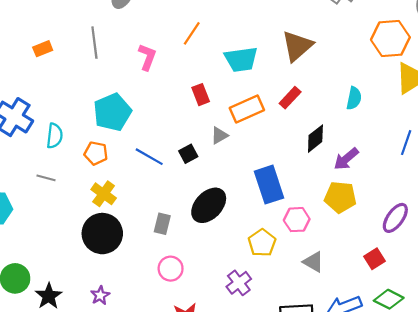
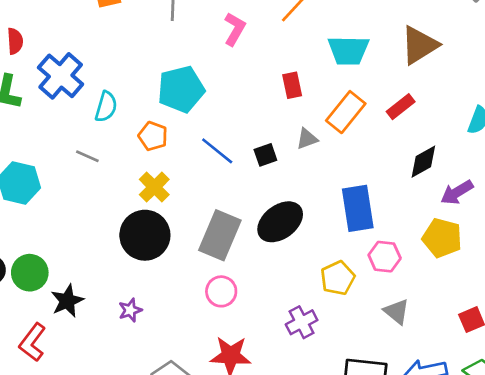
orange rectangle: (247, 109) -> (346, 112), turned -36
gray rectangle: (162, 224) -> (220, 235), size x1.8

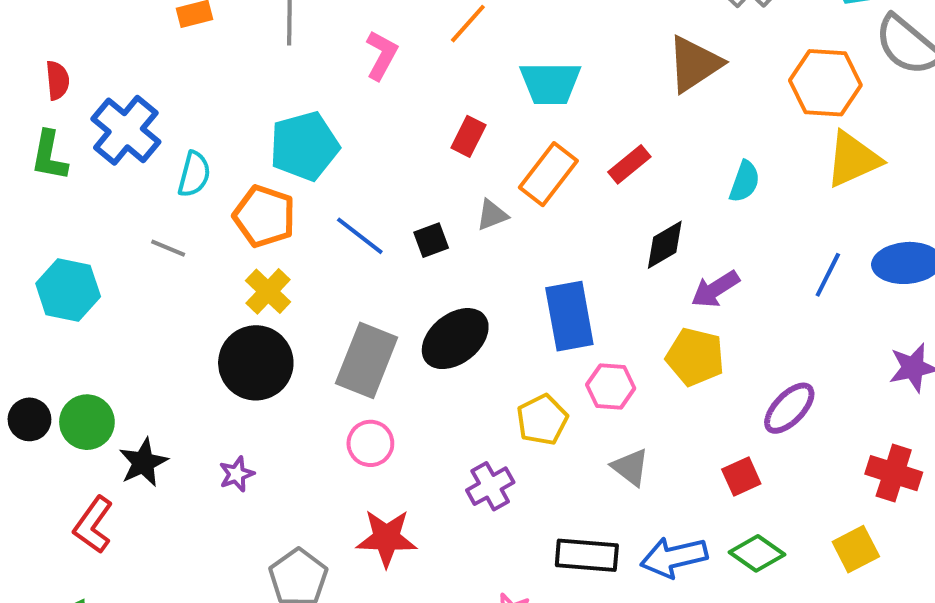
brown triangle: (419, 45) -> (694, 64), moved
red rectangle: (292, 85) -> (468, 136), turned 40
orange pentagon: (153, 136) -> (264, 216), size x1.4

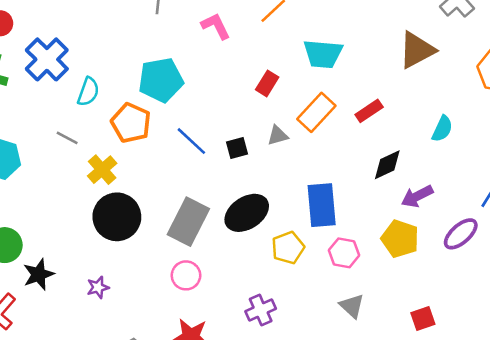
pink L-shape: (381, 55) -> (216, 26), turned -60
yellow cross: (268, 291) -> (102, 170), moved
purple ellipse: (789, 408) -> (461, 234), moved
yellow pentagon: (542, 420) -> (288, 248), moved

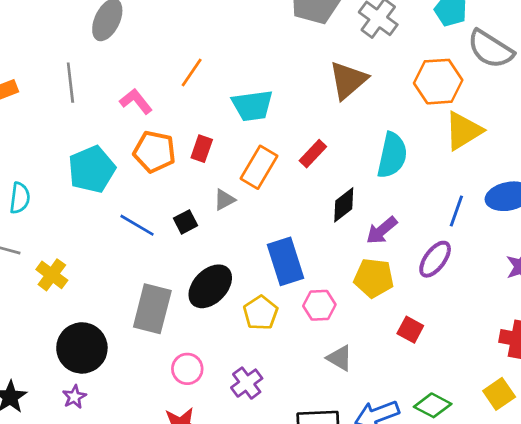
orange pentagon: (131, 123) -> (154, 152), moved
cyan semicircle: (442, 129) -> (392, 155), size x1.6
black circle: (117, 217) -> (82, 348), moved
pink circle: (186, 275) -> (187, 369), moved
red square: (423, 319) -> (410, 330), moved, turned -30

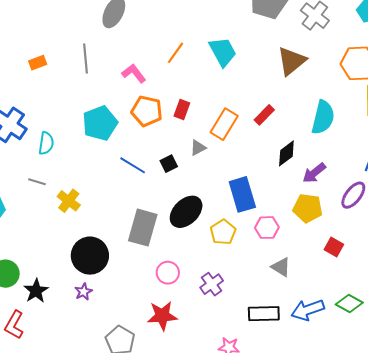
cyan trapezoid: (252, 106) -> (223, 52), moved, turned -112

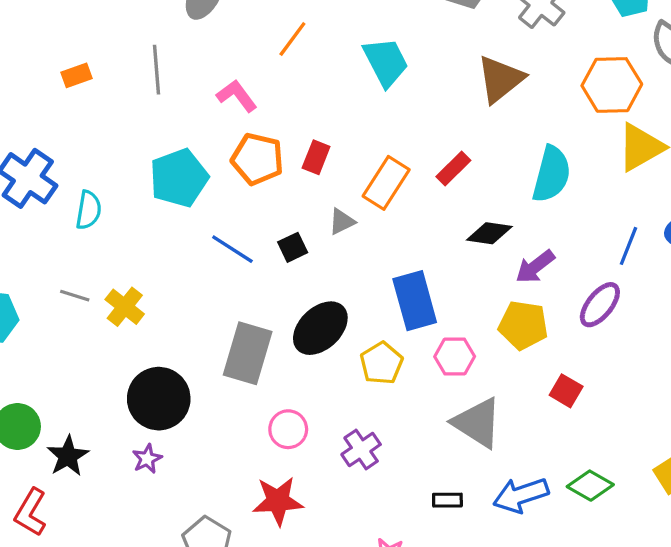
orange line: (176, 53) -> (292, 39), moved
black diamond: (286, 153) -> (489, 233), turned 44
gray line: (37, 182) -> (75, 296), moved
gray triangle: (281, 267) -> (477, 423), size x1.6
black rectangle: (264, 314) -> (447, 500), size x0.6

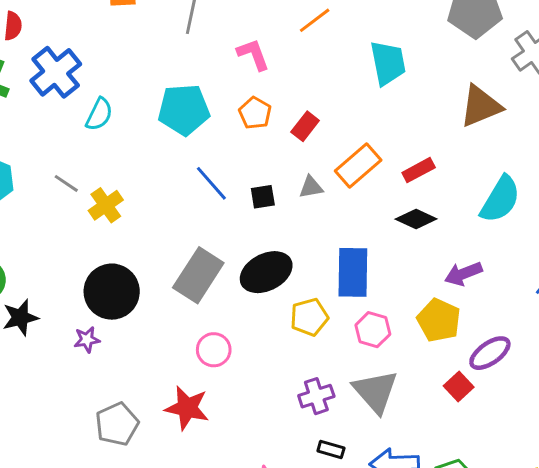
orange pentagon: (257, 159) -> (255, 113), size x0.7
black diamond: (489, 233) -> (416, 219), moved
purple ellipse: (600, 305) -> (490, 353), moved
purple cross: (361, 449) -> (316, 396), moved

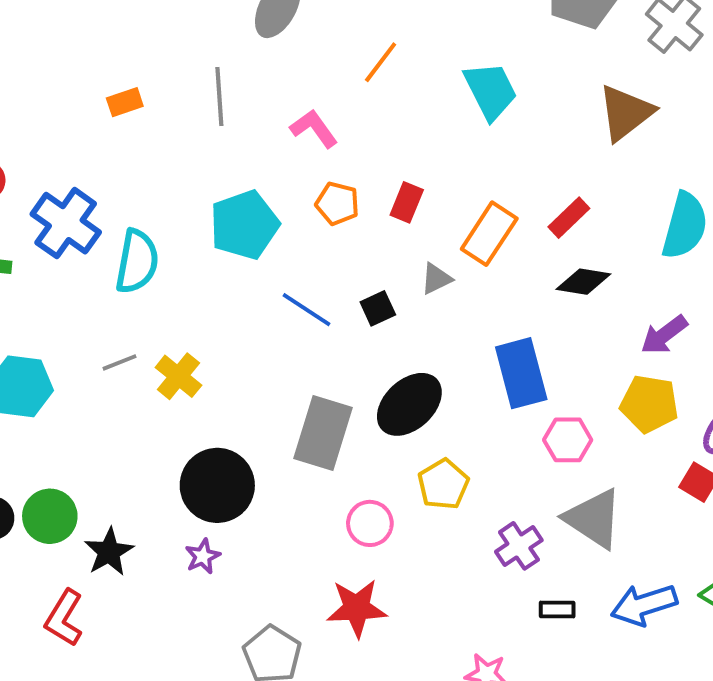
cyan semicircle: (99, 114) -> (137, 261), size x1.4
gray line: (66, 183) -> (119, 362), turned -40
yellow pentagon: (309, 317) -> (443, 484), moved

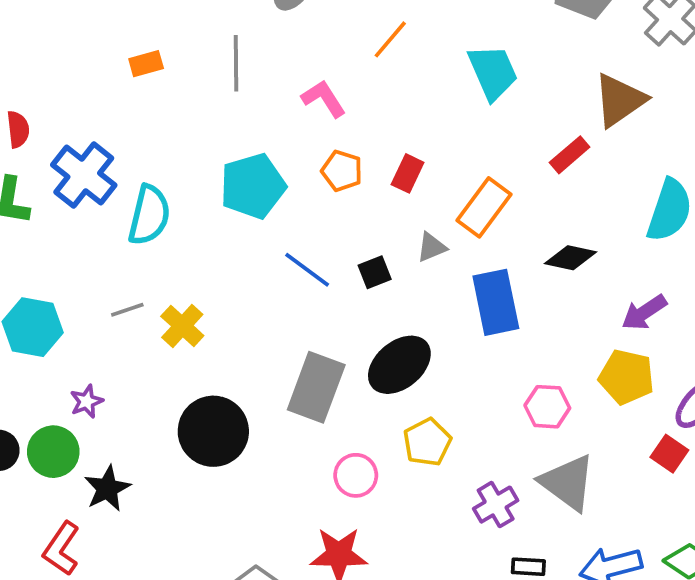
red rectangle: (569, 218) -> (570, 155), moved
blue rectangle: (521, 373) -> (496, 302), moved
purple star: (203, 556) -> (87, 401), moved

